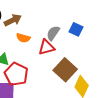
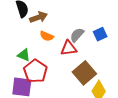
blue square: (76, 29) -> (100, 34), turned 32

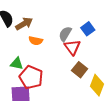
red triangle: (69, 48) -> (72, 47), moved, turned -48
brown square: (84, 73) -> (80, 70), size x0.7

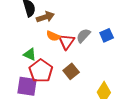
red triangle: (72, 47) -> (67, 42), moved
brown square: (80, 70) -> (71, 71), moved

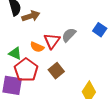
blue square: (107, 35) -> (100, 30), moved, turned -32
orange semicircle: (53, 36) -> (37, 47), moved

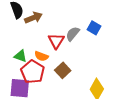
blue square: (100, 30) -> (94, 28), moved
orange semicircle: (37, 47) -> (41, 56), moved

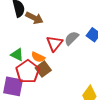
brown arrow: (33, 18) -> (34, 18), turned 42
brown square: (63, 70) -> (43, 69), moved

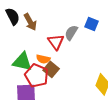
brown arrow: (34, 18) -> (30, 22), turned 48
green triangle: (17, 55) -> (22, 62), size x1.5

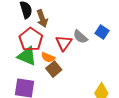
gray semicircle: (71, 33) -> (80, 37), turned -91
red pentagon: (37, 76) -> (31, 39), moved

